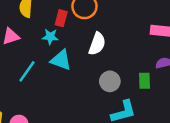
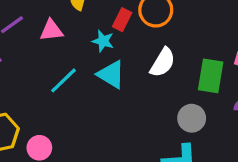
gray circle: (110, 81) -> (192, 118), moved
green rectangle: (144, 81) -> (211, 76), moved, size x1.5

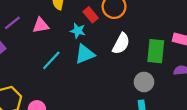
red rectangle: (122, 20) -> (91, 15), turned -63
cyan triangle: (111, 74) -> (85, 54), turned -50

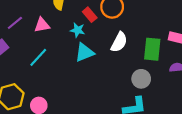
cyan line: (51, 60) -> (38, 57), moved

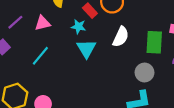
cyan triangle: (84, 52) -> (86, 49), turned -36

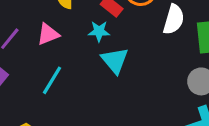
white semicircle: (121, 37) -> (174, 19), moved

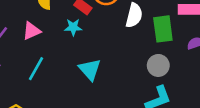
cyan triangle: (115, 61) -> (90, 69), moved

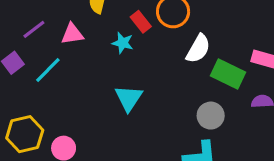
green rectangle: (163, 29) -> (228, 74), turned -72
cyan line: (36, 69) -> (48, 70), moved

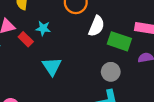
red rectangle: (141, 22) -> (26, 39), moved

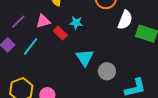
gray circle: (111, 72) -> (107, 71), moved

